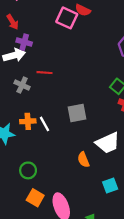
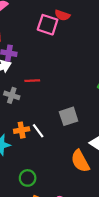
orange semicircle: (83, 160) -> (80, 161), size x1.5

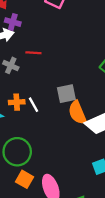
orange semicircle: (80, 161) -> (77, 113), moved
green circle: (28, 178) -> (17, 152), size x1.6

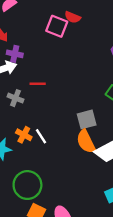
gray square: (66, 94) -> (87, 119), moved
orange cross: (17, 102) -> (24, 135), turned 35

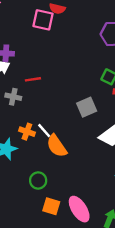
orange semicircle: (86, 141) -> (57, 146), moved
green circle: (27, 185) -> (38, 181), size x0.6

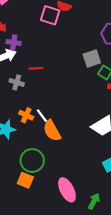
gray square: (87, 107) -> (92, 58), moved
green circle: (38, 181) -> (32, 161), size x1.5
orange square: (51, 206) -> (25, 180), moved

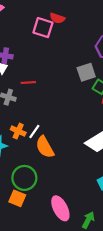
white line: (42, 116) -> (34, 132), turned 72

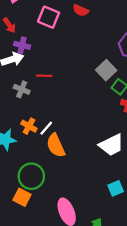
pink square: (43, 28) -> (49, 17), moved
gray square: (86, 72) -> (106, 70), turned -30

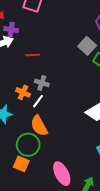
gray cross: (22, 89) -> (42, 83), moved
orange cross: (29, 126) -> (23, 92), moved
orange semicircle: (56, 145) -> (39, 126), moved

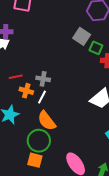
red line: (33, 55) -> (16, 77), moved

